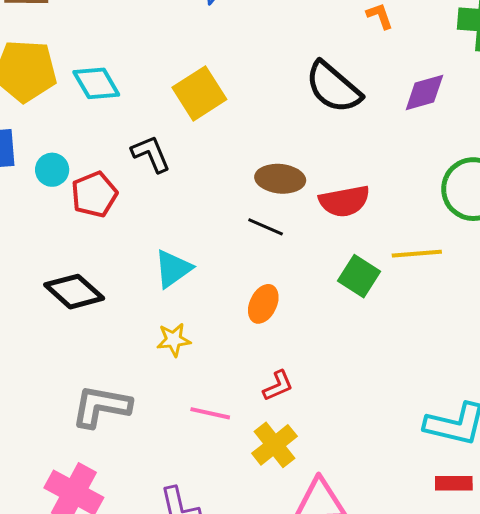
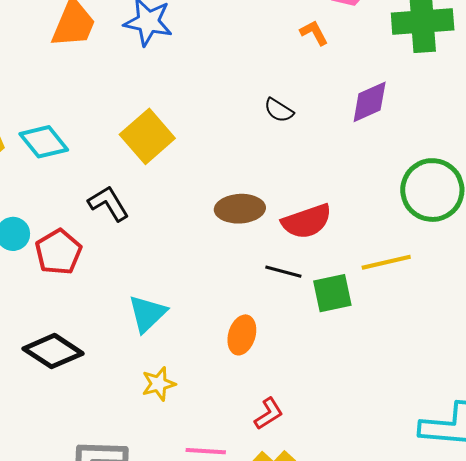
black semicircle: (333, 87) -> (279, 110), size x0.5
black line: (266, 227) -> (283, 272), moved
green square: (359, 276) -> (332, 293), turned -36

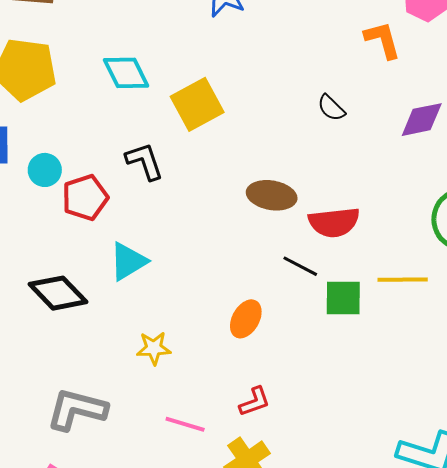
orange L-shape: (314, 33) -> (383, 40), size x1.4
cyan diamond: (44, 142) -> (126, 73), moved
cyan triangle: (147, 314) -> (128, 261), moved

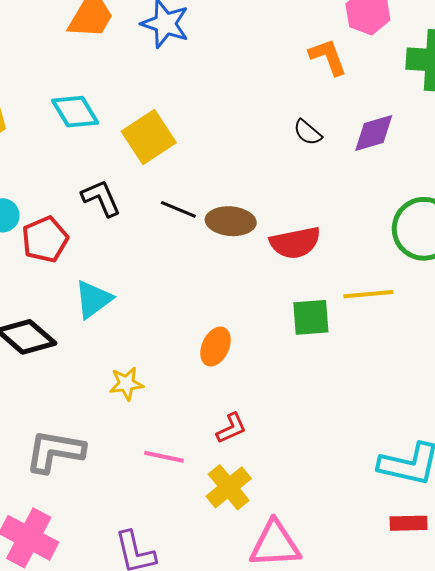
black semicircle: (331, 108) -> (308, 132), moved
black line: (300, 266) -> (178, 209), moved

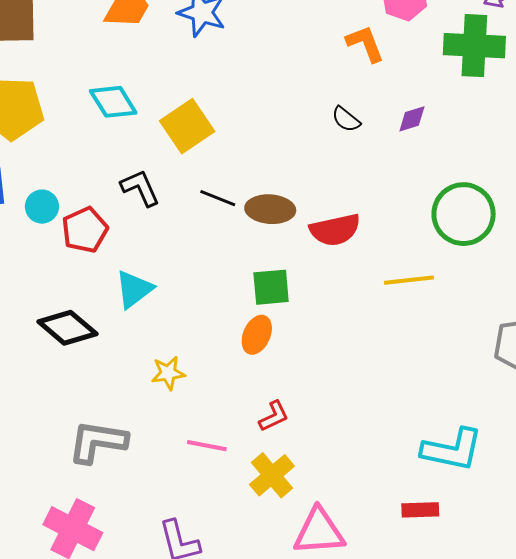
purple diamond: (374, 133) -> (412, 119), size x0.7
green square: (311, 317) -> (271, 287), moved
red rectangle: (409, 523) -> (420, 510), moved

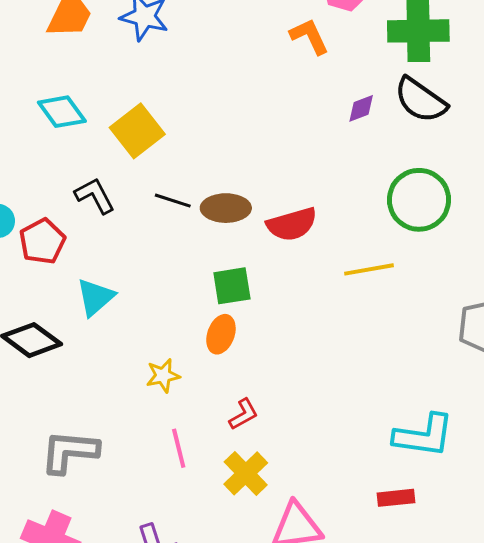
black semicircle: (346, 119) -> (421, 100), moved, size x1.8
yellow star: (168, 373) -> (163, 376), moved
pink line: (207, 446) -> (179, 448), turned 69

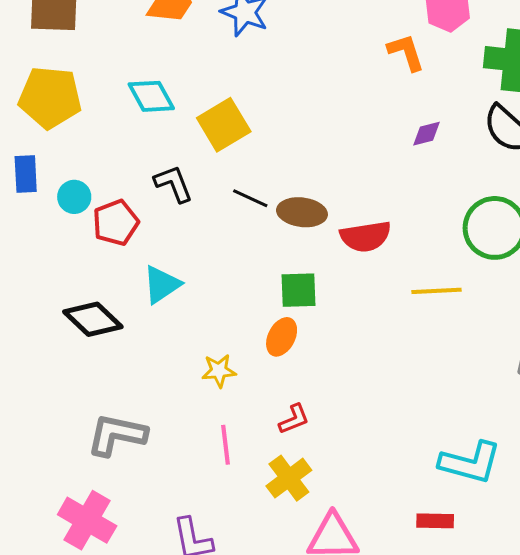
purple diamond: (361, 108) -> (427, 134), moved

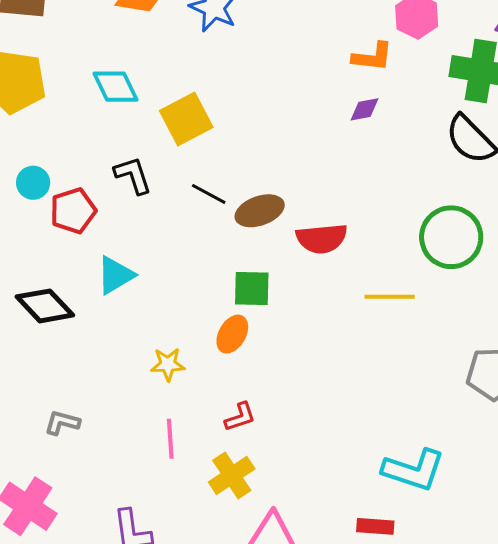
orange L-shape: (406, 52) -> (372, 57), turned 111
purple diamond: (427, 134) -> (365, 109), moved
brown ellipse: (302, 212) -> (260, 211), turned -30
gray L-shape: (117, 435) -> (62, 423), size x0.6

